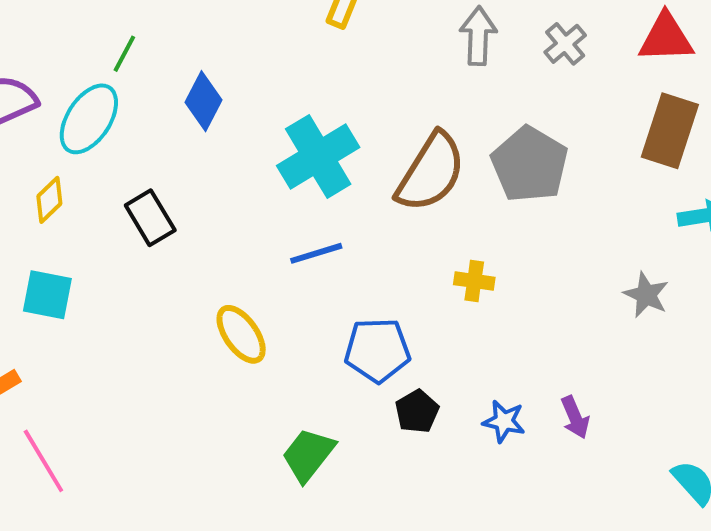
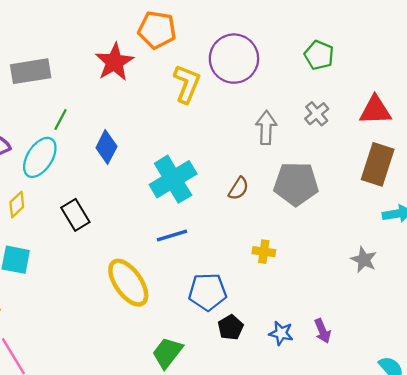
gray arrow: (478, 36) -> (266, 128), moved
gray pentagon: (530, 164) -> (296, 184), turned -30
brown semicircle: (431, 172) -> (239, 188), size x0.5
yellow ellipse: (241, 334) -> (128, 283), size x1.4

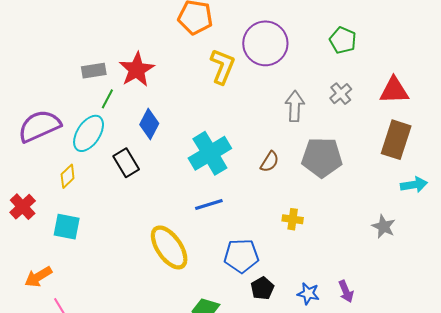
red star: (114, 62) -> (137, 70), moved
gray rectangle: (31, 71) -> (94, 71), moved, size x0.7
black rectangle: (75, 215) -> (126, 163), moved

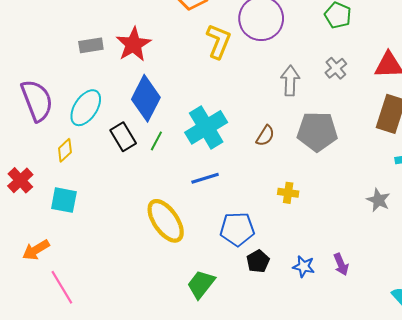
green line: (107, 99) -> (156, 141), moved
blue diamond: (149, 124) -> (146, 98), size x1.5
purple semicircle: (39, 126) -> (37, 100), turned 93

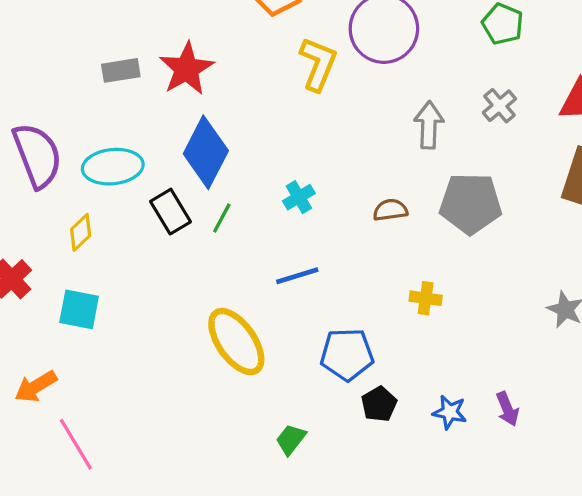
cyan ellipse: (86, 108) -> (113, 167), turned 51
cyan cross: (206, 127) -> (299, 197), size x0.5
brown semicircle: (265, 136) -> (390, 210), turned -130
green trapezoid: (201, 284) -> (291, 439), size x0.7

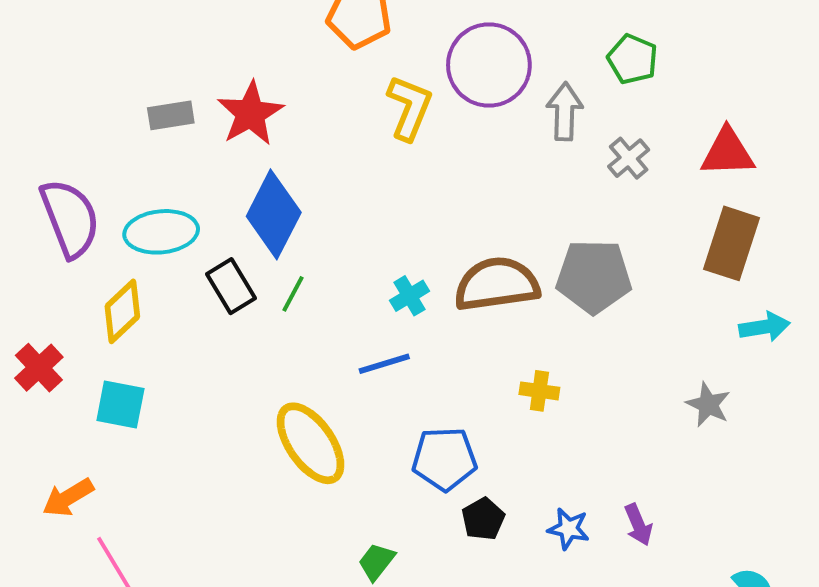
gray arrow: (429, 125) -> (565, 112), moved
cyan cross: (299, 197) -> (409, 296), moved
brown semicircle: (390, 210) -> (497, 284), size x2.0
yellow diamond: (81, 232) -> (122, 311), size x1.4

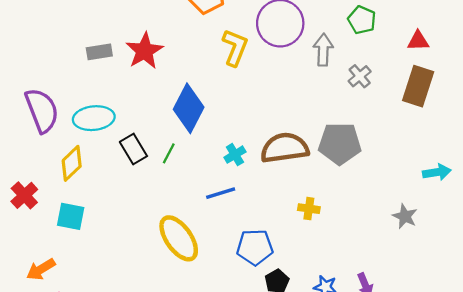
red triangle: (728, 152) -> (418, 41), moved, size x0.7
blue diamond: (274, 214) -> (189, 108), moved
brown rectangle: (731, 243) -> (418, 86), moved

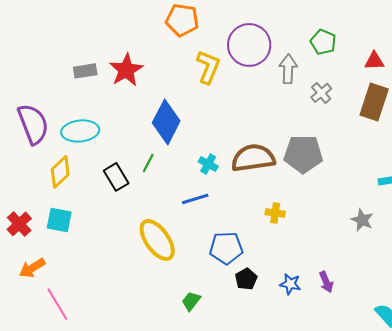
black rectangle: (133, 149) -> (116, 177), moved
cyan cross: (235, 155) -> (208, 164), turned -30
red cross: (24, 195) -> (19, 224), moved

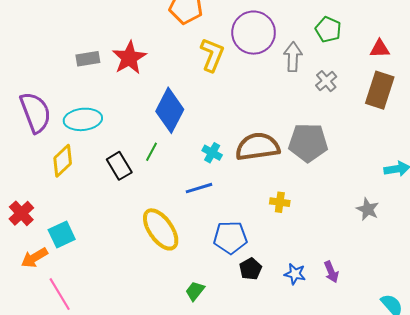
cyan square: (59, 220) -> (62, 234), moved, turned -36

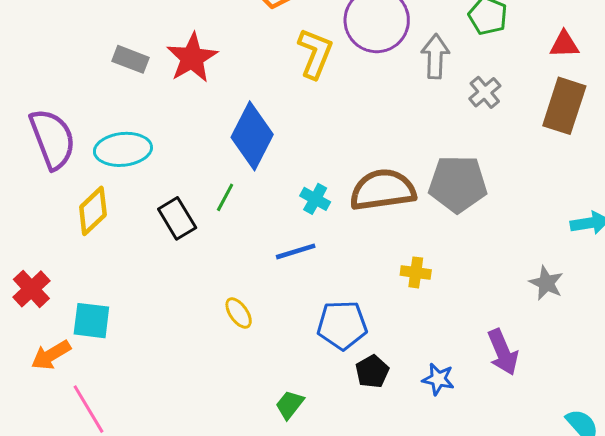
gray rectangle: (88, 59) -> (130, 59), turned 30
yellow ellipse: (161, 229) -> (239, 313), size x0.5
cyan square: (62, 234) -> (91, 321), turned 32
purple arrow: (331, 272) -> (503, 352), moved, size x1.4

